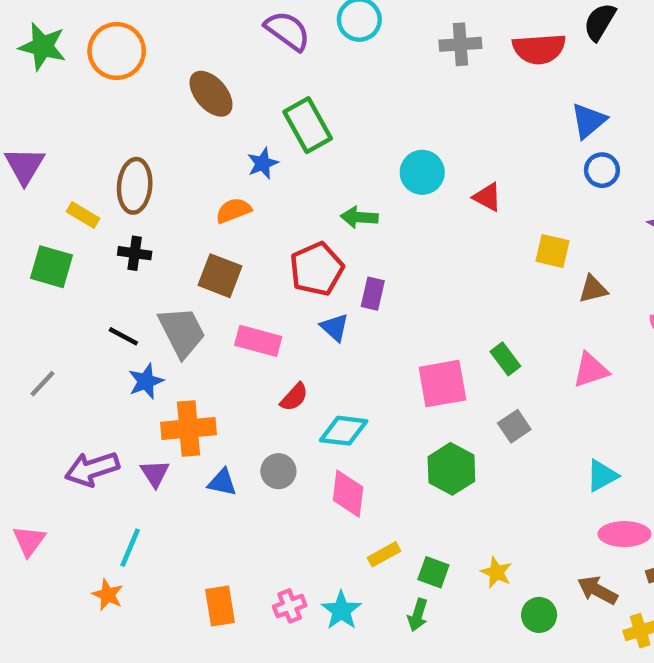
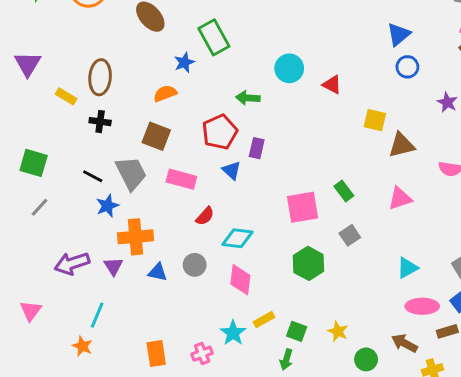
green square: (51, 267) -> (34, 163), moved
brown triangle: (593, 289) -> (402, 145), size x1.4
cyan star: (341, 610) -> (233, 333), moved

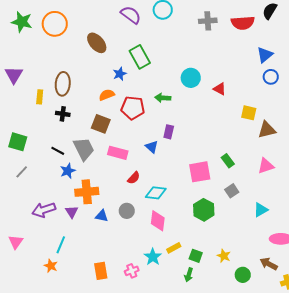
yellow rectangle: (66, 96) -> (40, 97), turned 64
red pentagon: (220, 132) -> (133, 108), moved, turned 30
cyan triangle: (407, 268) -> (261, 210), moved

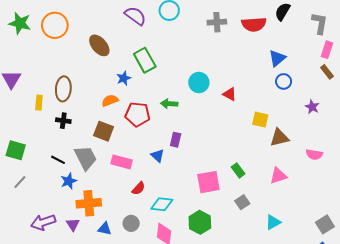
green hexagon: (204, 210) -> (200, 222), moved

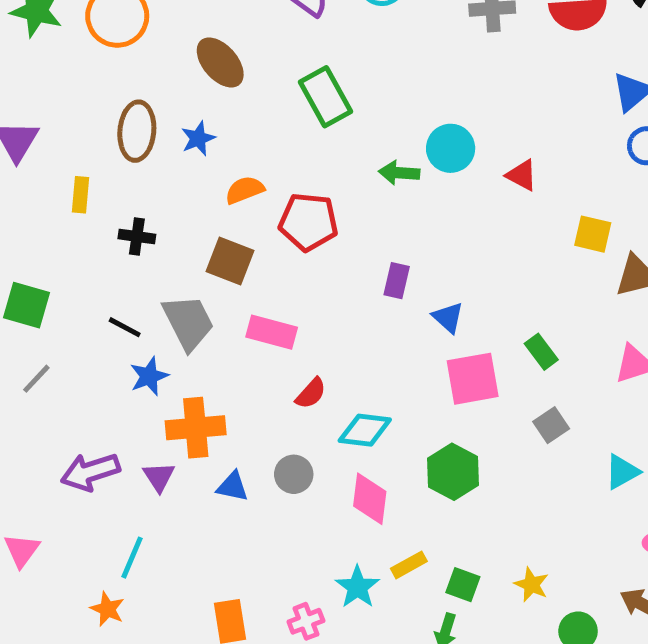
blue star: (124, 78) -> (198, 138), moved
brown ellipse: (63, 89) -> (137, 131), moved
green arrow: (169, 104) -> (399, 173), moved
blue triangle: (158, 156) -> (448, 317), moved

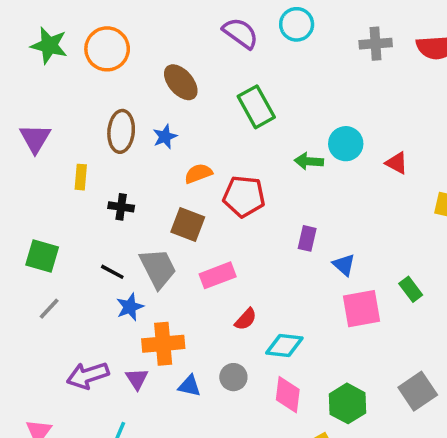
pink rectangle: (272, 332) -> (218, 275), turned -36
gray square: (551, 425) -> (418, 391), moved, size x1.5
green hexagon: (453, 472) -> (347, 403), moved

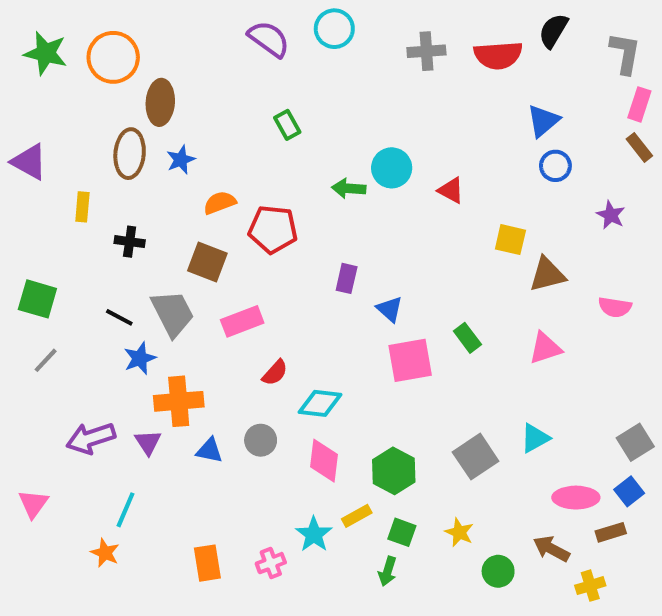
brown ellipse: (181, 82) -> (160, 102), moved, turned 45
green rectangle: (256, 107) -> (287, 125), size x0.6
purple triangle: (35, 138) -> (29, 162), turned -32

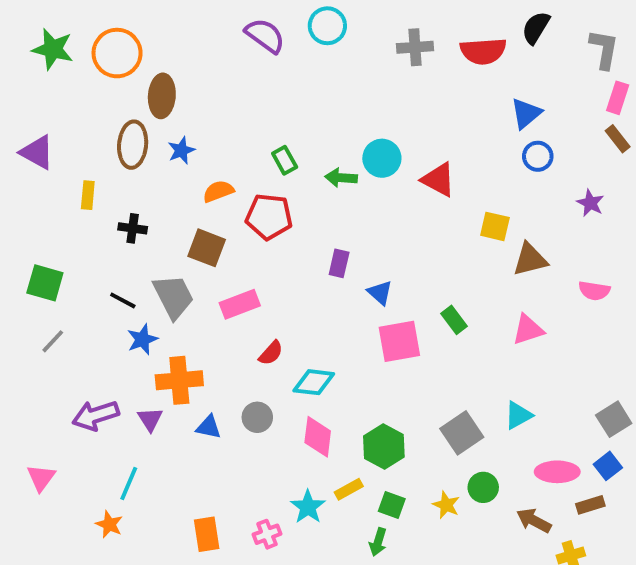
green rectangle: (287, 125) -> (285, 160), moved
red triangle: (451, 190) -> (438, 180), size x1.4
green circle: (498, 571) -> (483, 487), moved

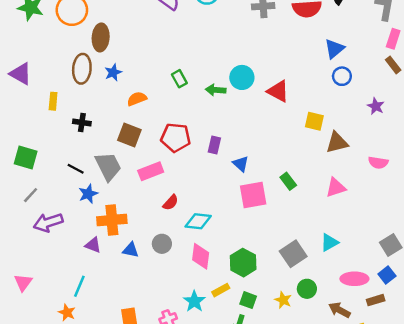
red pentagon: (269, 217) -> (176, 137), moved
purple arrow: (96, 415) -> (48, 223), moved
purple triangle: (150, 419) -> (93, 245), turned -36

